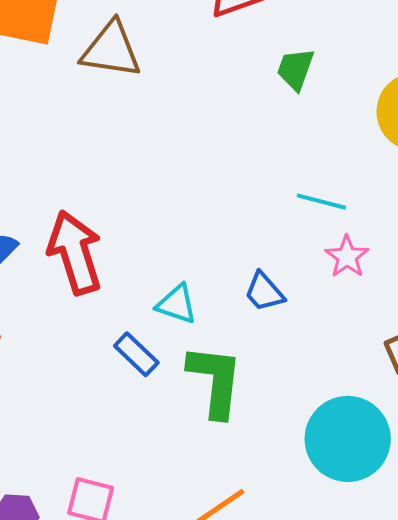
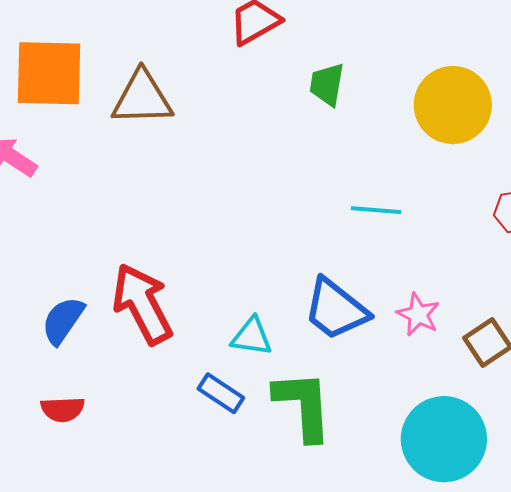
pink star: (347, 257) -> (418, 314), moved
blue trapezoid: (264, 292) -> (336, 309), size x1.6

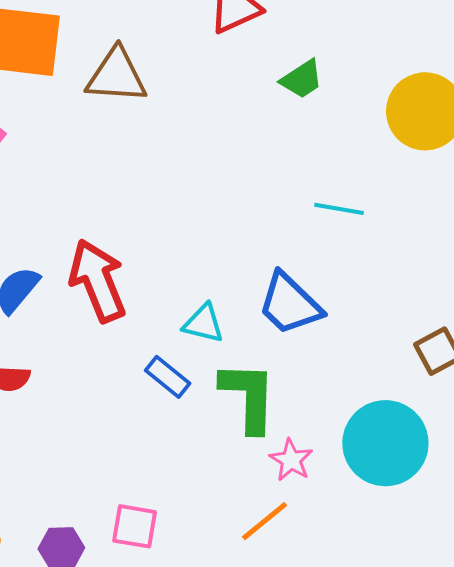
green trapezoid: (327, 84) -> (302, 79), turned -138
pink star: (418, 314) -> (291, 460), moved

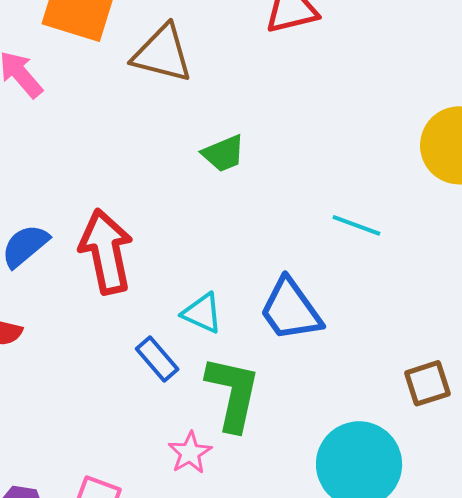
green trapezoid: (302, 79) -> (223, 153), moved
pink star: (291, 460) -> (190, 453), moved

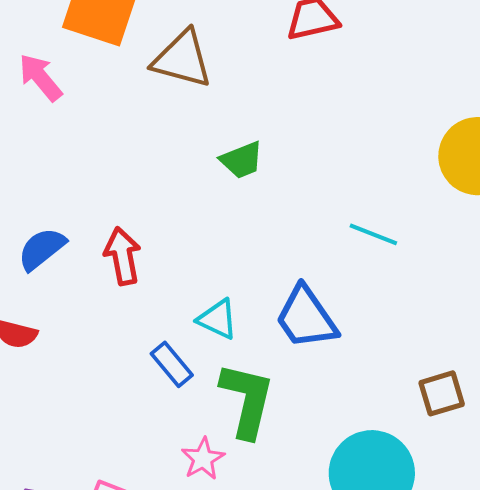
red arrow: (106, 252) -> (123, 256), size x0.7

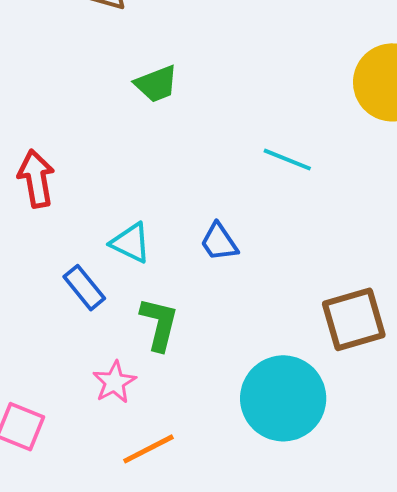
blue trapezoid: (306, 318) -> (219, 242), size x0.6
brown square: (442, 393) -> (354, 319), size x1.4
green L-shape: (247, 400) -> (159, 324), size x0.7

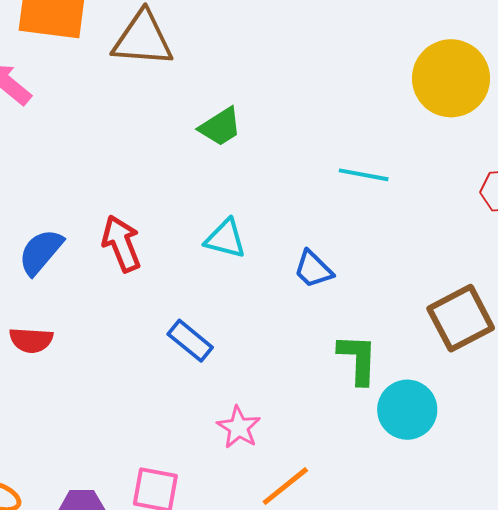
cyan triangle: (131, 243) -> (225, 239), moved
green L-shape: (159, 324) -> (358, 359), moved
cyan circle: (283, 398) -> (407, 410), size x0.7

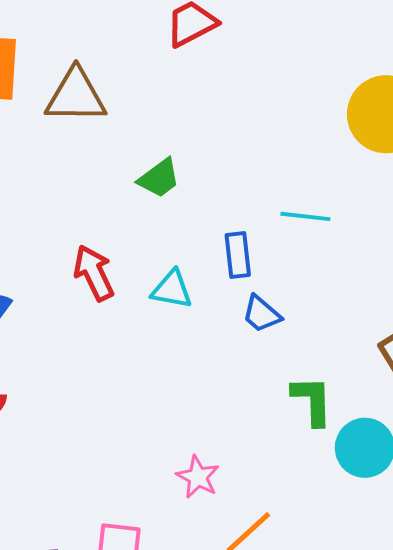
red arrow: (121, 244) -> (94, 273), moved
blue rectangle: (190, 341) -> (238, 255), moved, turned 48

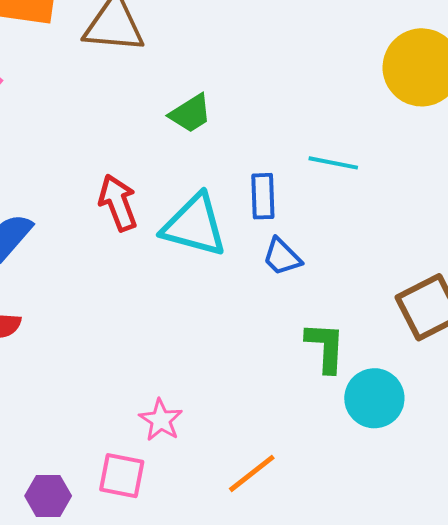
cyan triangle: (172, 290) -> (194, 225), size x1.6
pink star: (198, 477) -> (161, 420), moved

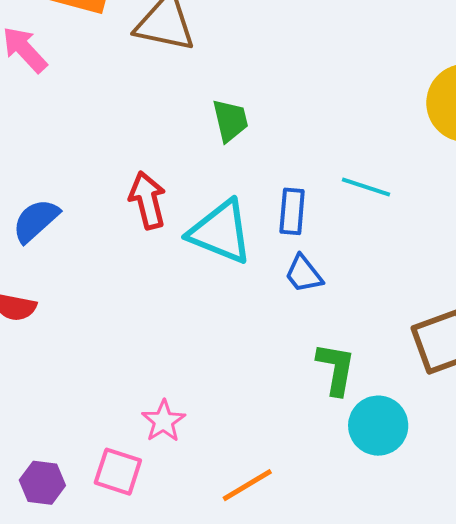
green trapezoid: (190, 113) -> (230, 120), turned -78

